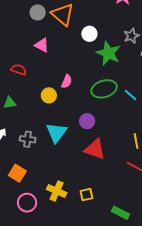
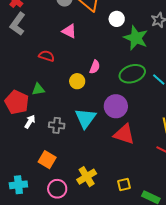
purple circle: (87, 121) -> (116, 106), size x1.5
yellow cross: (57, 191) -> (87, 177), turned 36
yellow square: (86, 195) -> (124, 184), moved

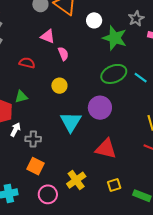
pink semicircle: (95, 67) -> (63, 54), moved, turned -40
gray cross: (57, 125) -> (33, 139), moved
red triangle: (124, 134) -> (106, 149), moved

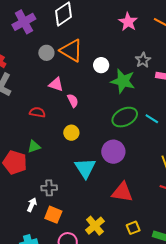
white arrow: (15, 130) -> (32, 205), moved

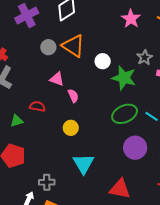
green triangle: (34, 147) -> (17, 121), moved
purple circle: (113, 152) -> (135, 148), moved

